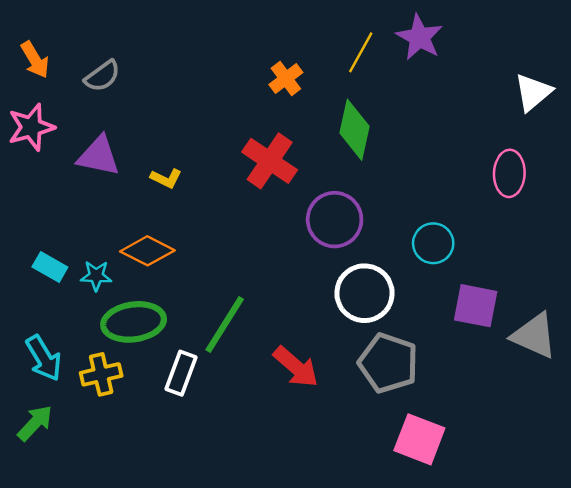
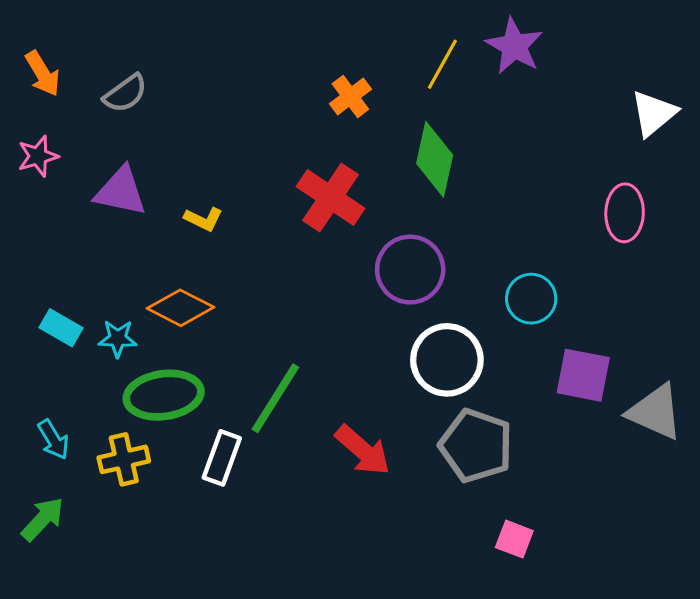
pink star: (31, 127) -> (38, 156), size x0.7
cyan arrow: (44, 358) -> (53, 440), size x0.7
pink square: (419, 439) -> (514, 539), size x0.6

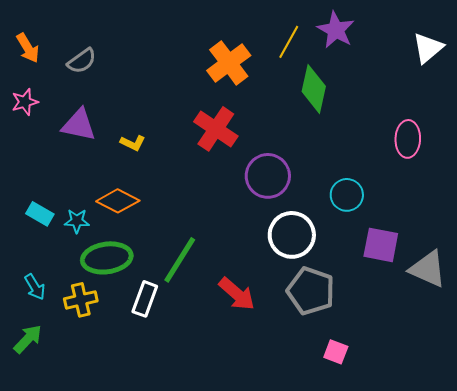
orange cross: (350, 96) -> (229, 63), size x1.6
white triangle: (654, 113) -> (428, 48), moved
green diamond: (435, 159) -> (314, 89), moved

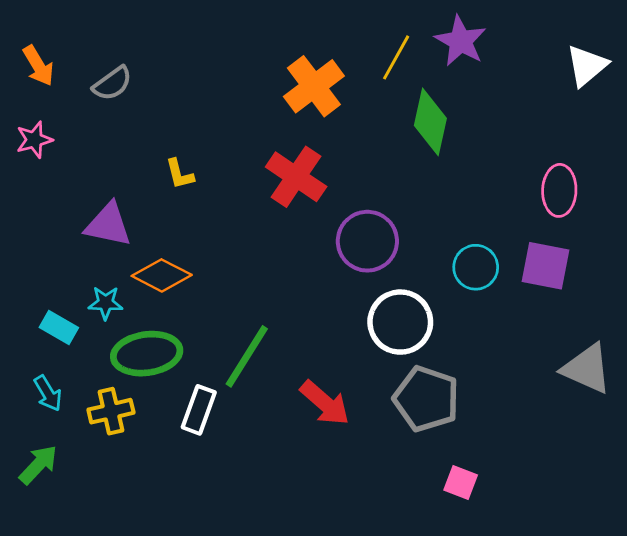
purple triangle: (79, 125) -> (108, 225), moved
yellow L-shape: (133, 143) -> (180, 174), moved, turned 50
cyan rectangle: (40, 214) -> (59, 328), moved
purple square: (381, 245) -> (546, 266), moved

